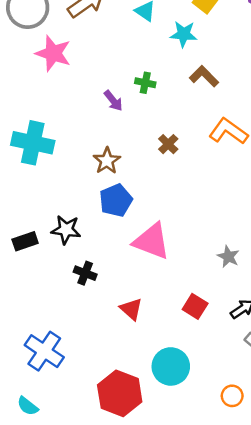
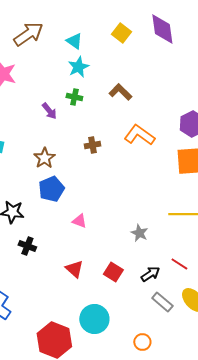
cyan star: (184, 34) -> (78, 67), moved, turned -30
brown cross: (168, 144) -> (92, 145), turned 35
pink triangle: (152, 241) -> (79, 221), size x0.5
red triangle: (131, 309) -> (74, 269), moved

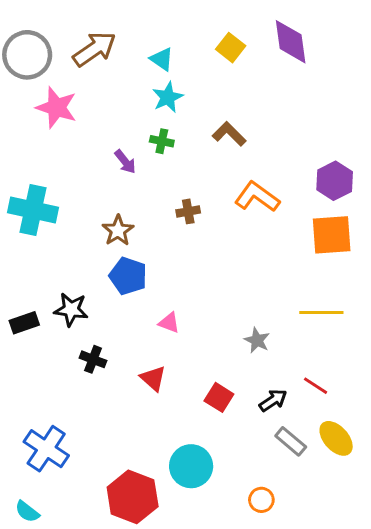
blue pentagon: (51, 189) -> (128, 276), turned -30
red triangle: (74, 269) -> (153, 378), moved

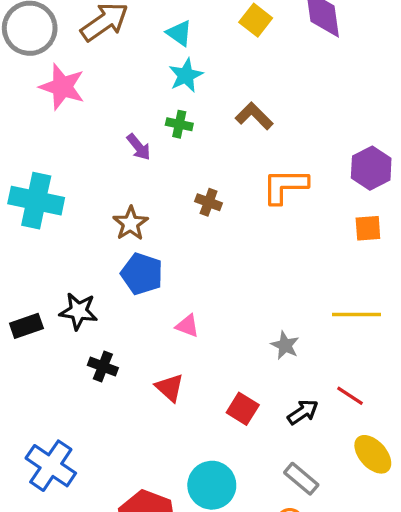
orange L-shape: (257, 197) -> (285, 186), turned -36
brown cross: (188, 211) -> (209, 202), turned 30
orange square: (332, 235) -> (368, 228), size x0.6
gray rectangle: (291, 441) -> (301, 479), moved

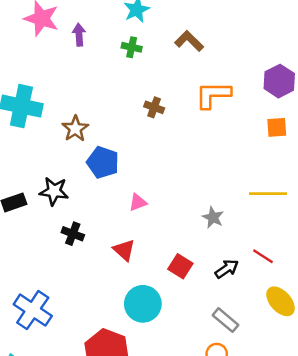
purple arrow: (139, 147) -> (79, 35), moved, turned -145
brown star: (131, 223) -> (75, 129), moved
pink triangle: (187, 326) -> (138, 202), turned -42
cyan circle: (212, 485) -> (143, 304), moved

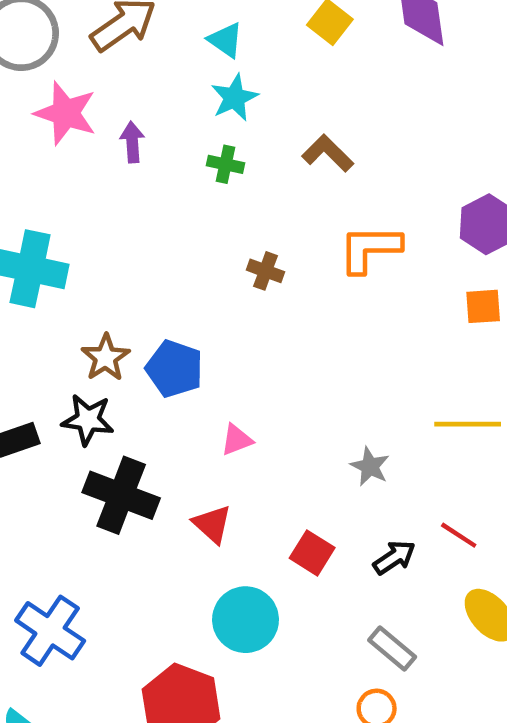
brown star: (75, 129) -> (106, 358), moved
black cross: (73, 234) -> (121, 495), size x1.8

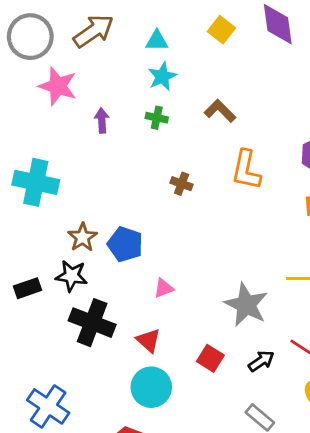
cyan triangle: (226, 40) -> (157, 41), turned -35
purple arrow: (132, 142) -> (102, 120), moved
orange L-shape: (370, 249) -> (246, 170), turned -78
gray star: (370, 466) -> (246, 305), size x1.8
cyan circle: (246, 620) -> (151, 387), moved

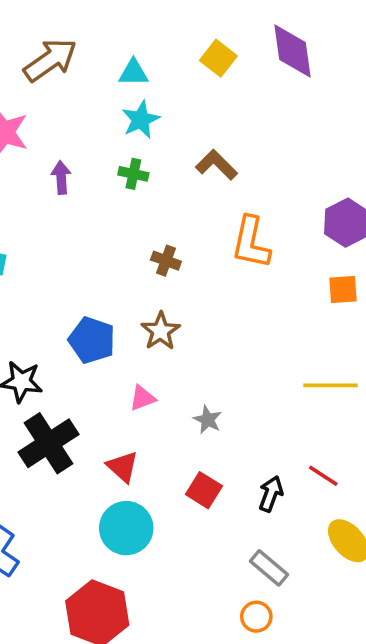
brown star: (83, 237) -> (161, 331), moved
gray star: (246, 305) -> (208, 420), moved, size x0.5
black cross: (92, 323) -> (48, 443), turned 36
black arrow: (261, 361) -> (271, 494), turned -36

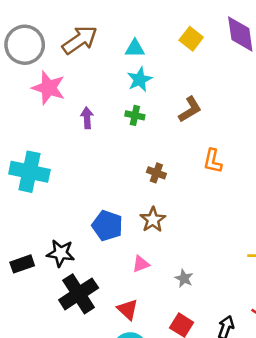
brown L-shape: (217, 165) -> (190, 109), turned 104
orange L-shape: (251, 243) -> (213, 161), size x0.7

